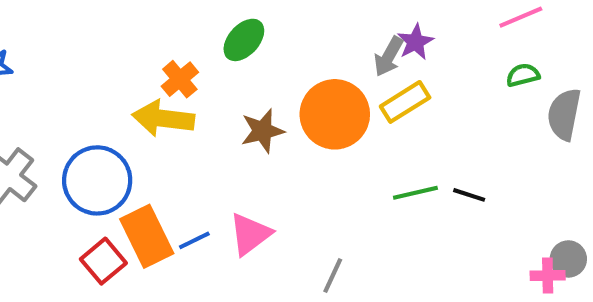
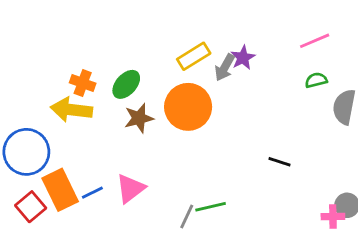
green ellipse: (244, 40) -> (126, 84), moved
orange cross: (180, 79) -> (83, 83), turned -30
yellow rectangle: (405, 102) -> (194, 56), moved
green line: (415, 193) -> (211, 207), moved

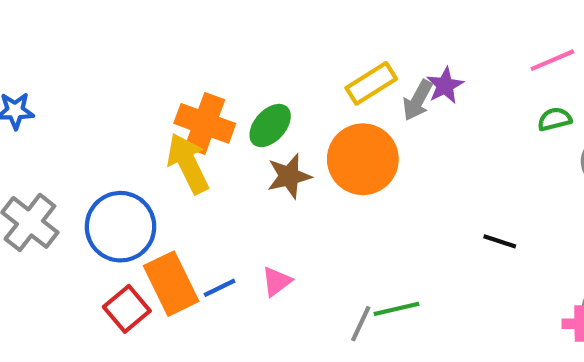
orange cross: (83, 83) -> (205, 123), size x1.5
yellow arrow: (71, 110) -> (188, 163), turned 57
pink triangle: (130, 188) -> (276, 281), size x0.7

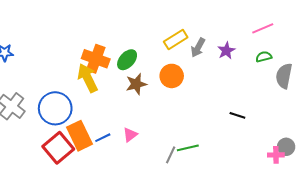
purple star: (445, 85) -> (226, 51), moved
orange circle: (363, 159) -> (172, 76), size x0.7
red square: (127, 309) -> (58, 148), size x1.4

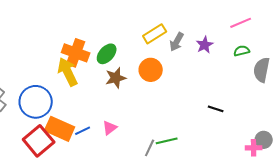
orange rectangle: (79, 136) -> (60, 129), turned -40

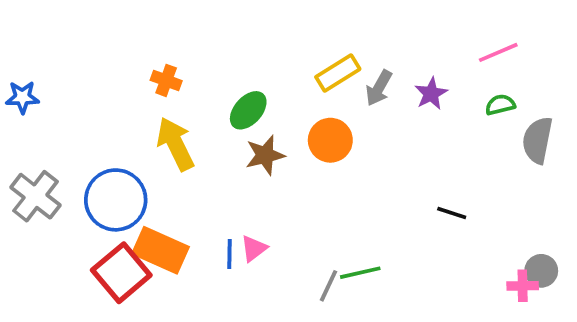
orange cross: (76, 53) -> (166, 80), moved, size x0.6
blue line: (83, 131) -> (230, 254), moved, turned -63

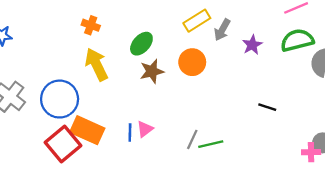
purple star: (431, 94) -> (252, 45), moved
green semicircle: (500, 105) -> (297, 40), size x1.8
gray line: (328, 286) -> (192, 139), moved

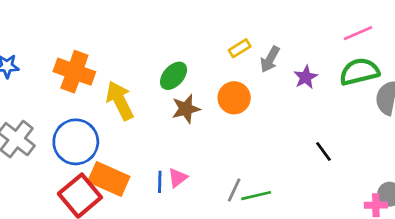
yellow rectangle: (197, 21) -> (240, 48), size x0.7
orange cross: (91, 25) -> (74, 72), moved, size x1.8
black line: (267, 107) -> (324, 152), turned 36

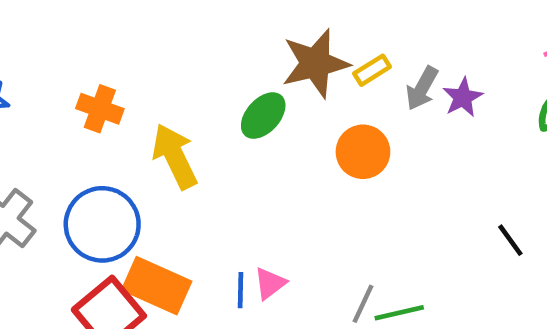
orange cross: (74, 72) -> (100, 109), size x0.7
purple star: (306, 77) -> (463, 97), moved
brown star: (186, 109) -> (315, 63), moved, size x1.4

